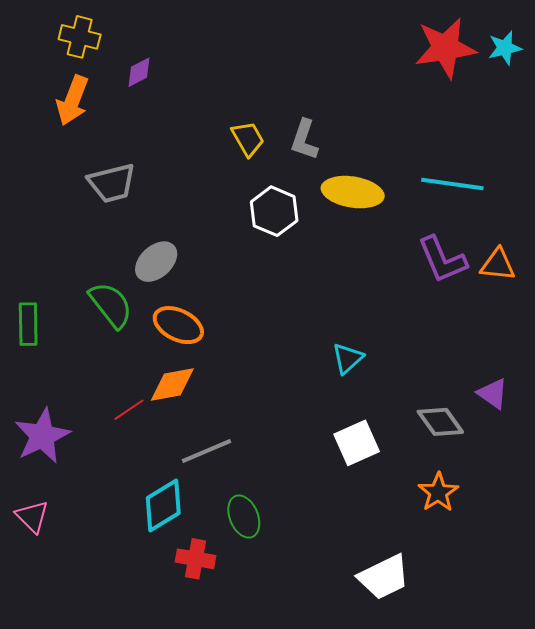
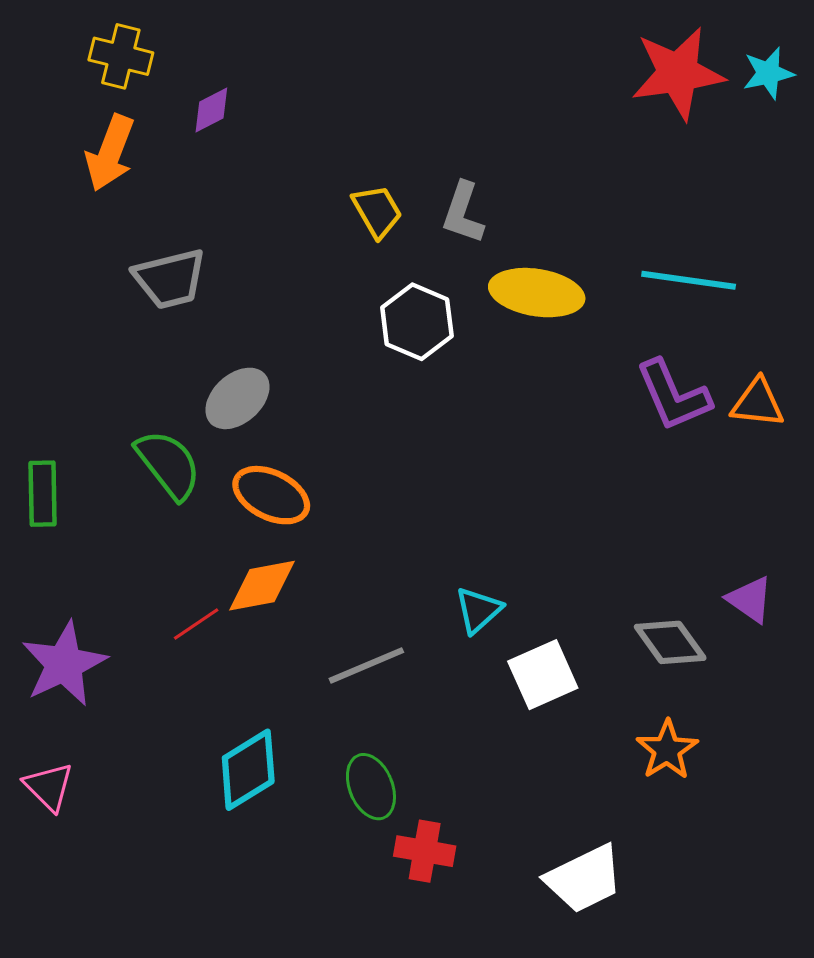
cyan triangle: (348, 358) -> (478, 610), moved
gray line: (207, 451) -> (366, 665), moved
red cross: (195, 559) -> (425, 851), moved

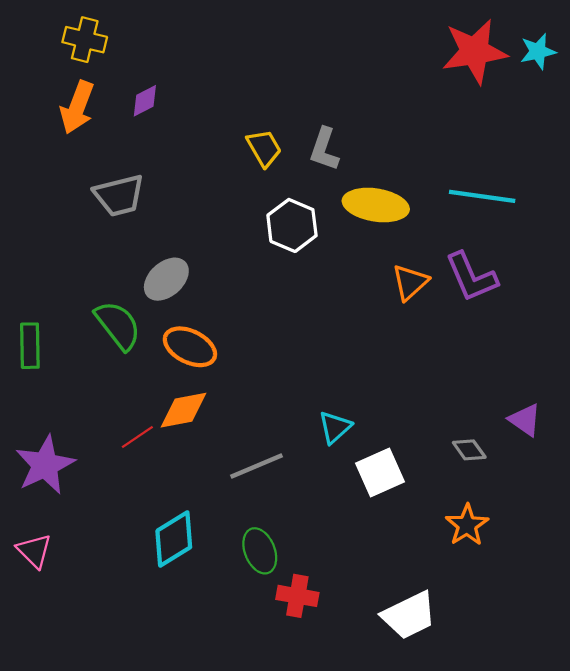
purple diamond: (211, 110) -> (145, 101), moved
orange triangle: (758, 403) -> (410, 282), moved, turned -48
gray diamond: (670, 642) -> (469, 450), size x0.7

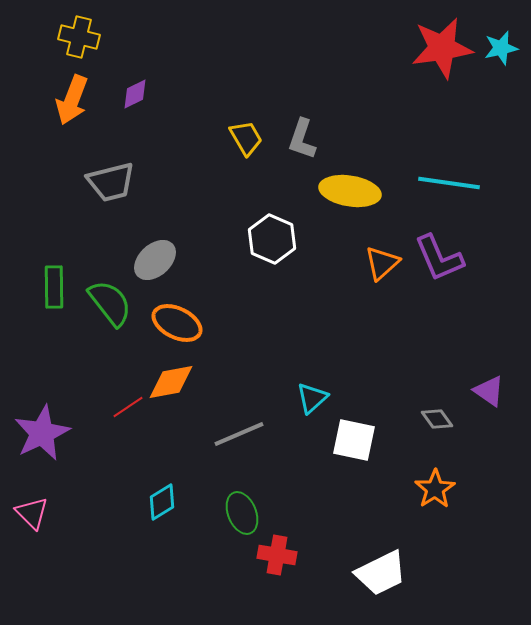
white hexagon: (292, 225) -> (272, 239), moved
green rectangle: (30, 346) -> (54, 287), moved
white square: (380, 472) -> (354, 440), turned 36
cyan diamond: (174, 539) -> (162, 502), size x0.7

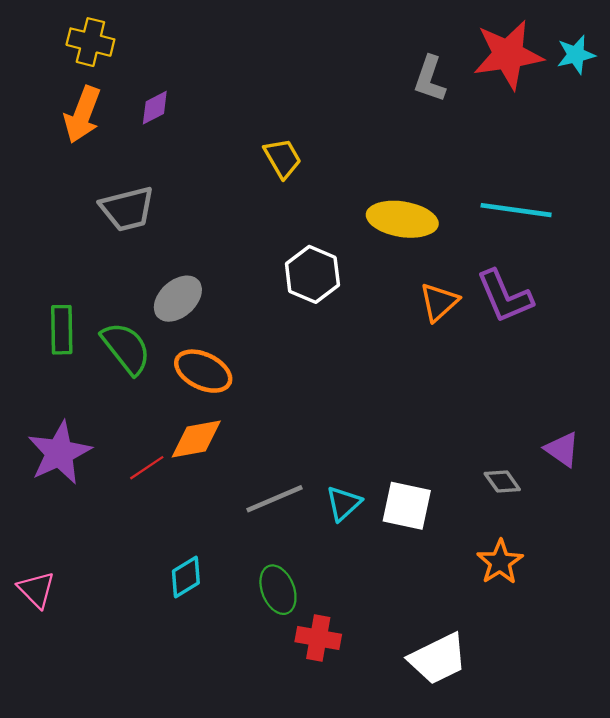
gray L-shape: (302, 139) -> (430, 79), moved
cyan triangle: (312, 398) -> (344, 503), moved
purple star: (42, 433) -> (59, 453), moved

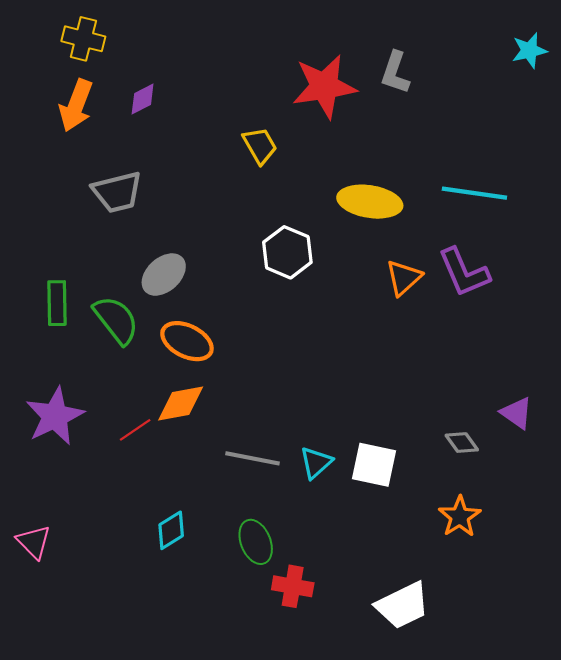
red star: (508, 55) -> (324, 86), moved
gray line: (275, 499) -> (252, 458), turned 34

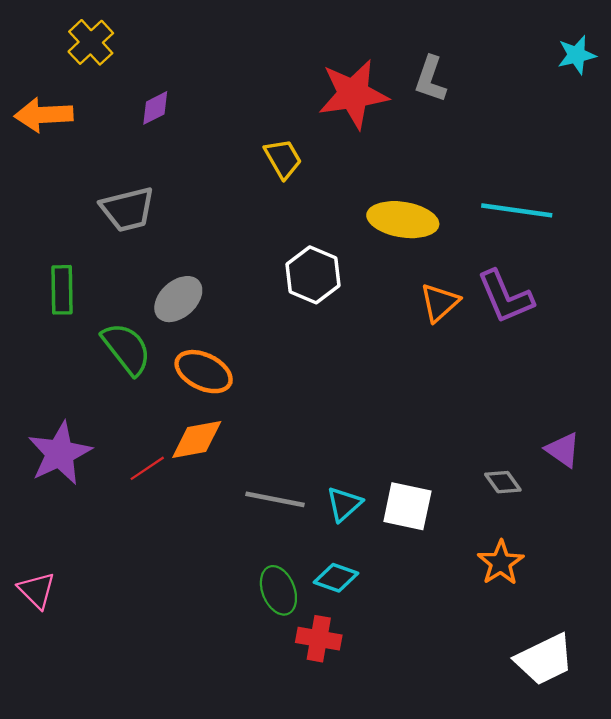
yellow cross: (83, 39) -> (91, 42), turned 33
orange arrow: (76, 105) -> (44, 115), moved, turned 66
green rectangle: (57, 303) -> (62, 290), moved
cyan diamond: (171, 530) -> (336, 578), moved, turned 51
white trapezoid: (403, 605) -> (544, 659), moved

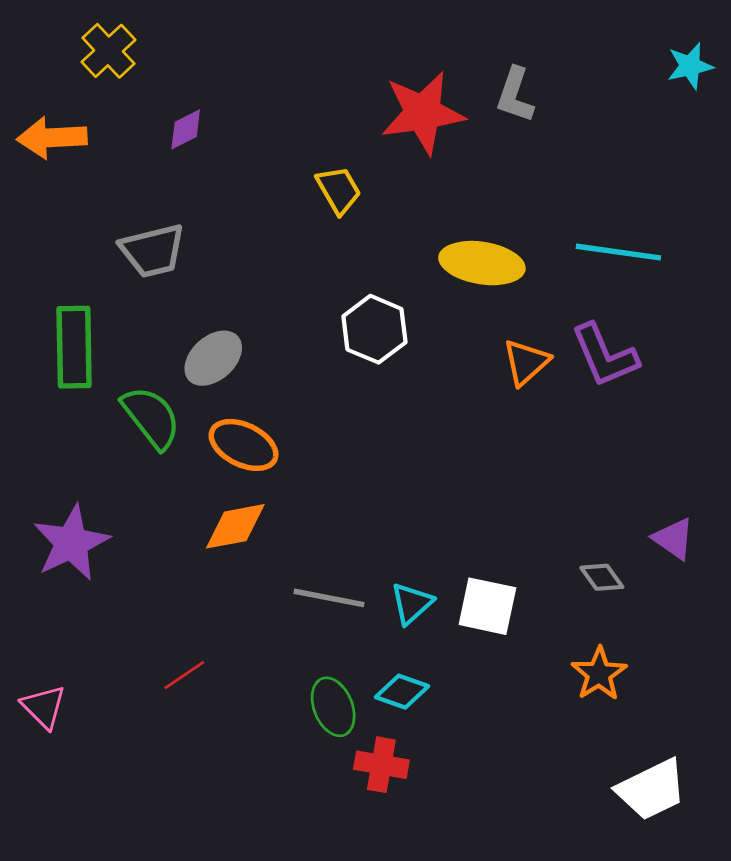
green rectangle: (62, 290) -> (74, 347), size x1.4
red line: (147, 468) -> (184, 675), moved

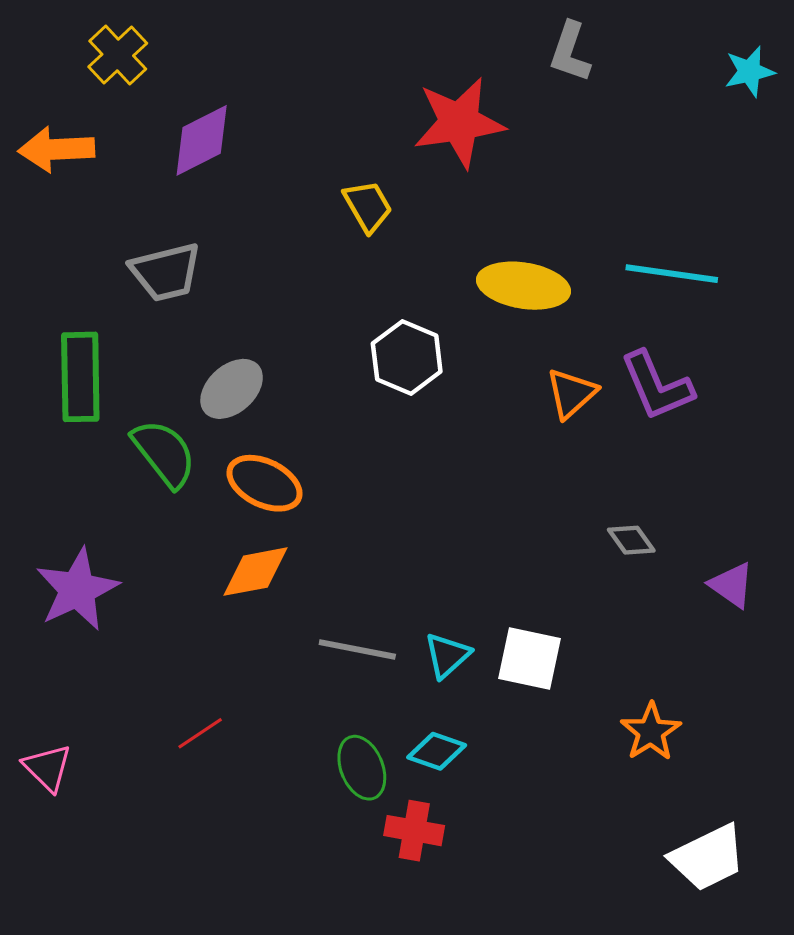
gray L-shape: (515, 95) -> (570, 52), moved
purple diamond: (186, 129) -> (202, 140), size x1.6
gray diamond: (602, 577) -> (631, 540), moved

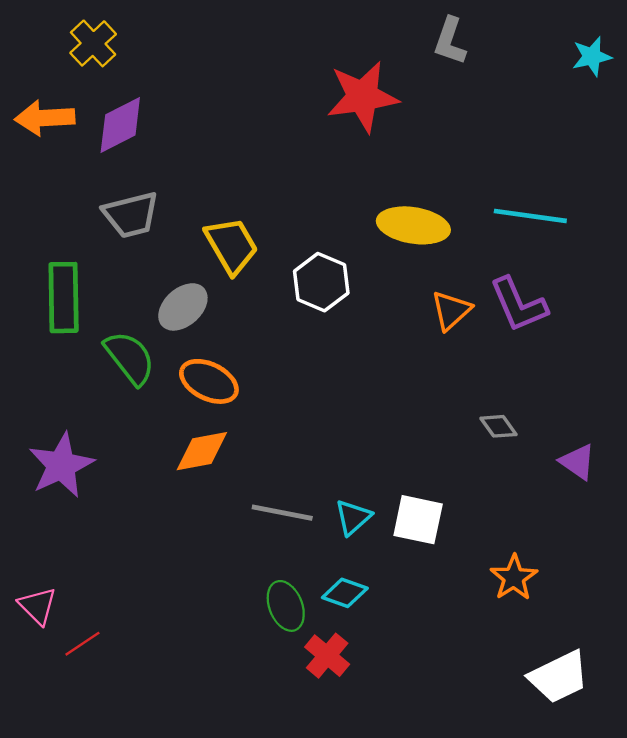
purple diamond: (202, 140) -> (120, 125), moved
yellow trapezoid: (368, 206) -> (231, 246), moved, size x1.4
red line: (200, 733) -> (82, 644), moved
red cross: (414, 831) -> (327, 656), turned 30

